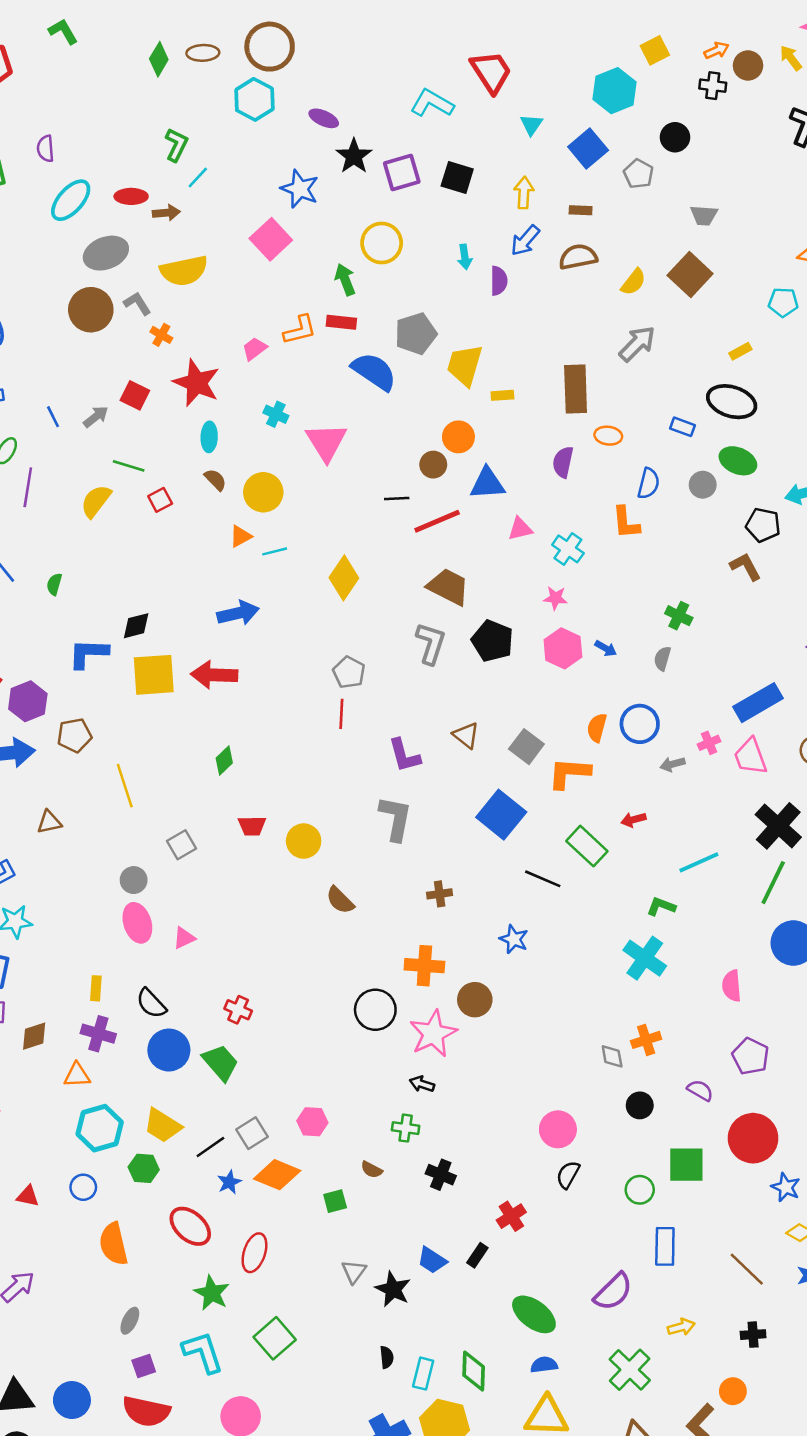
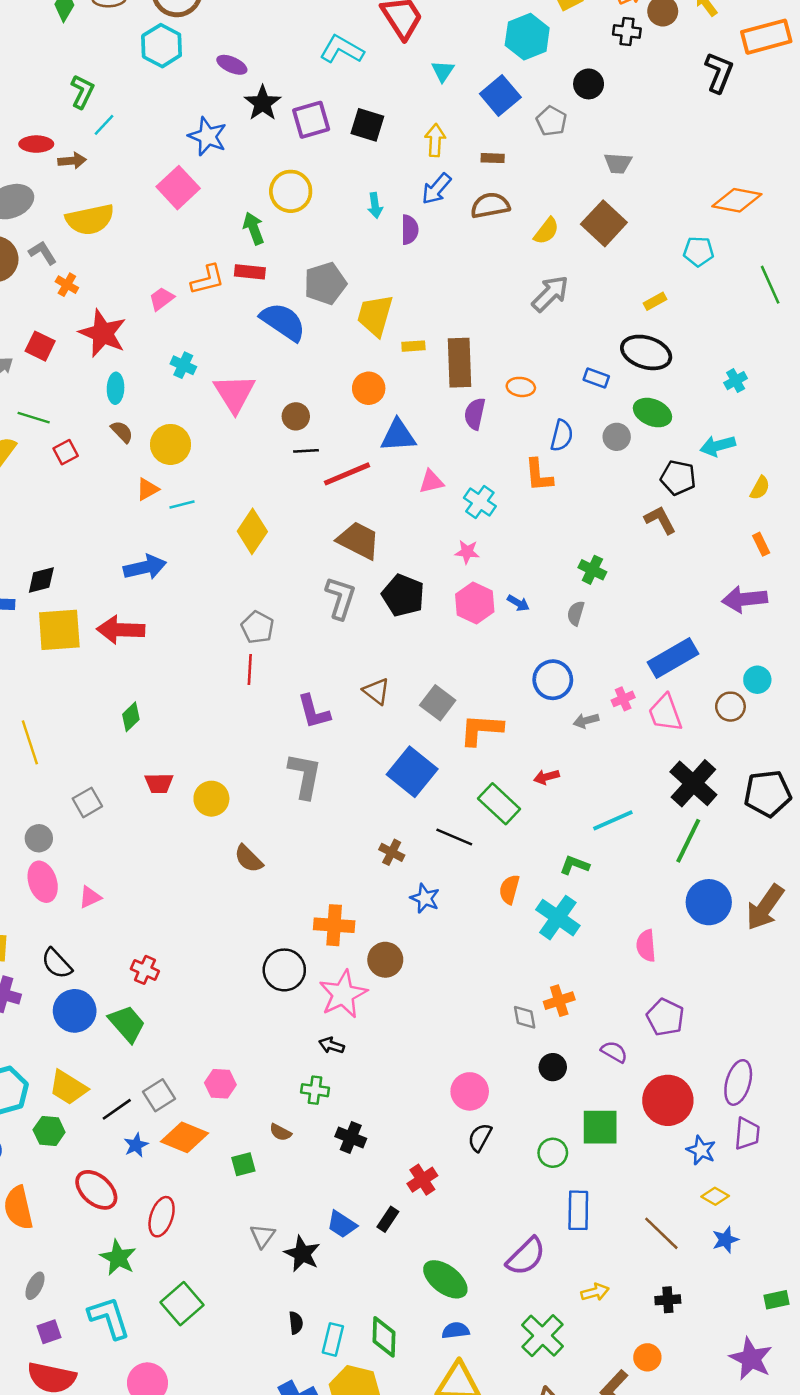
brown rectangle: (576, 389) -> (459, 363), moved
brown circle: (433, 465) -> (296, 416), moved
orange semicircle: (597, 728) -> (509, 889), moved
brown cross: (440, 894) -> (392, 852), moved, turned 35

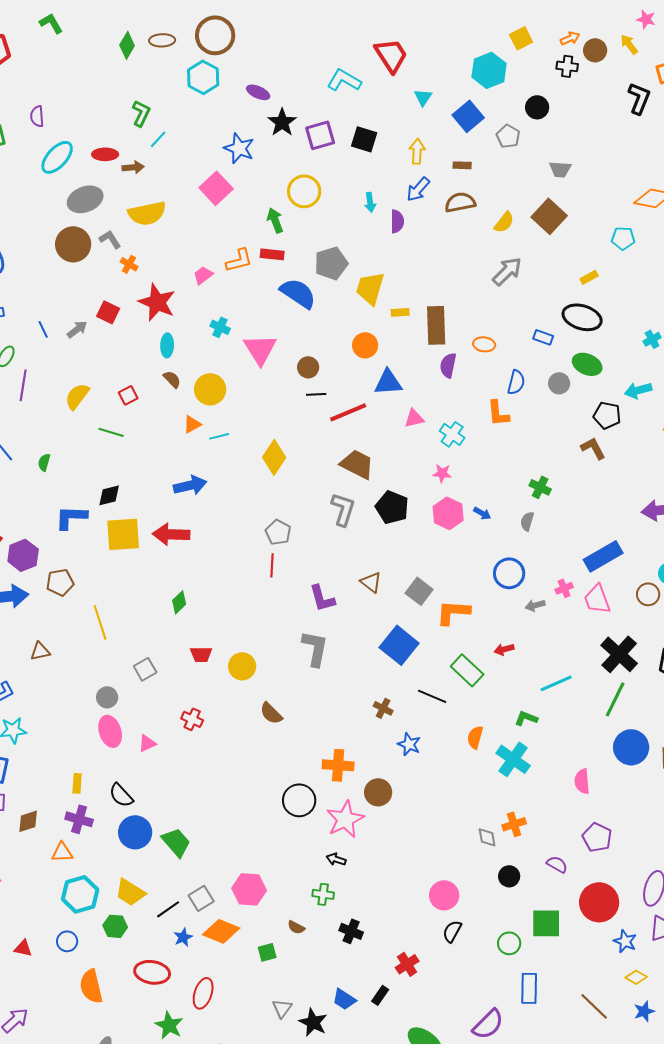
green line: (34, 418) -> (111, 432), moved
red cross: (145, 970) -> (192, 719), moved
pink hexagon: (220, 1084) -> (249, 889), size x1.4
red ellipse: (96, 1190) -> (152, 972), turned -32

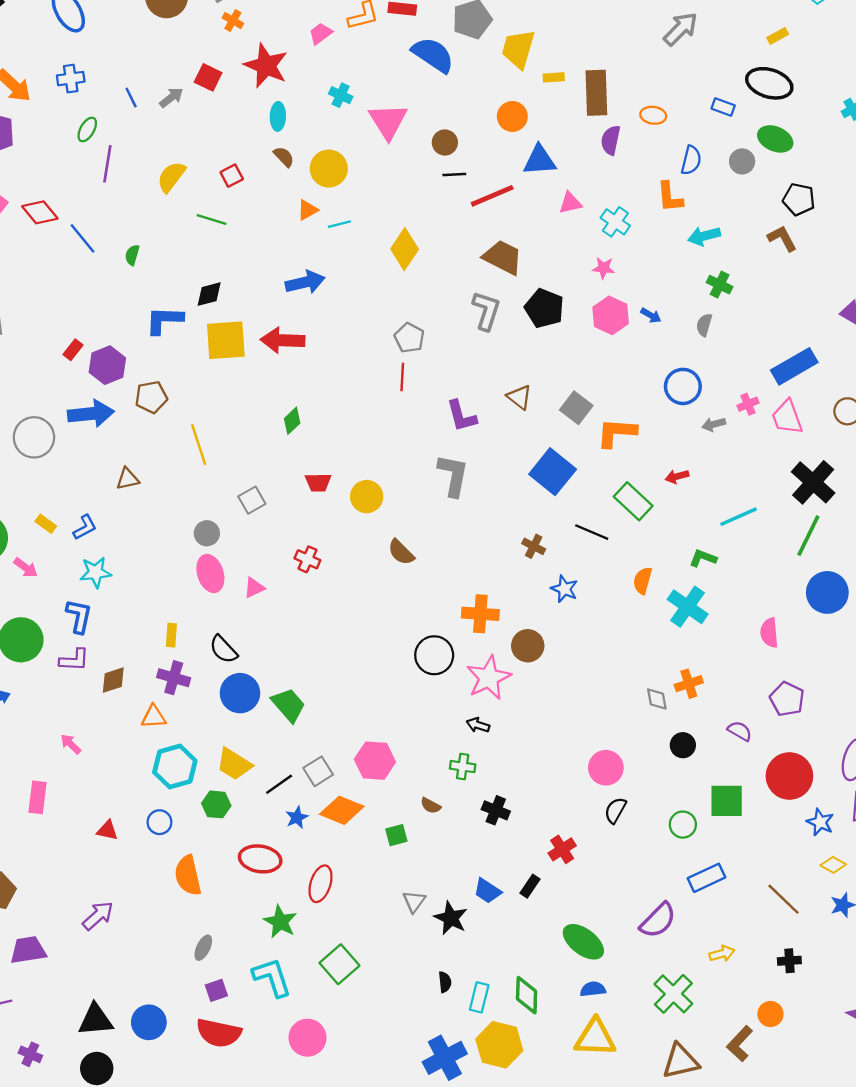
cyan arrow: (638, 390) -> (704, 236), moved
blue rectangle: (529, 988) -> (707, 878), turned 64

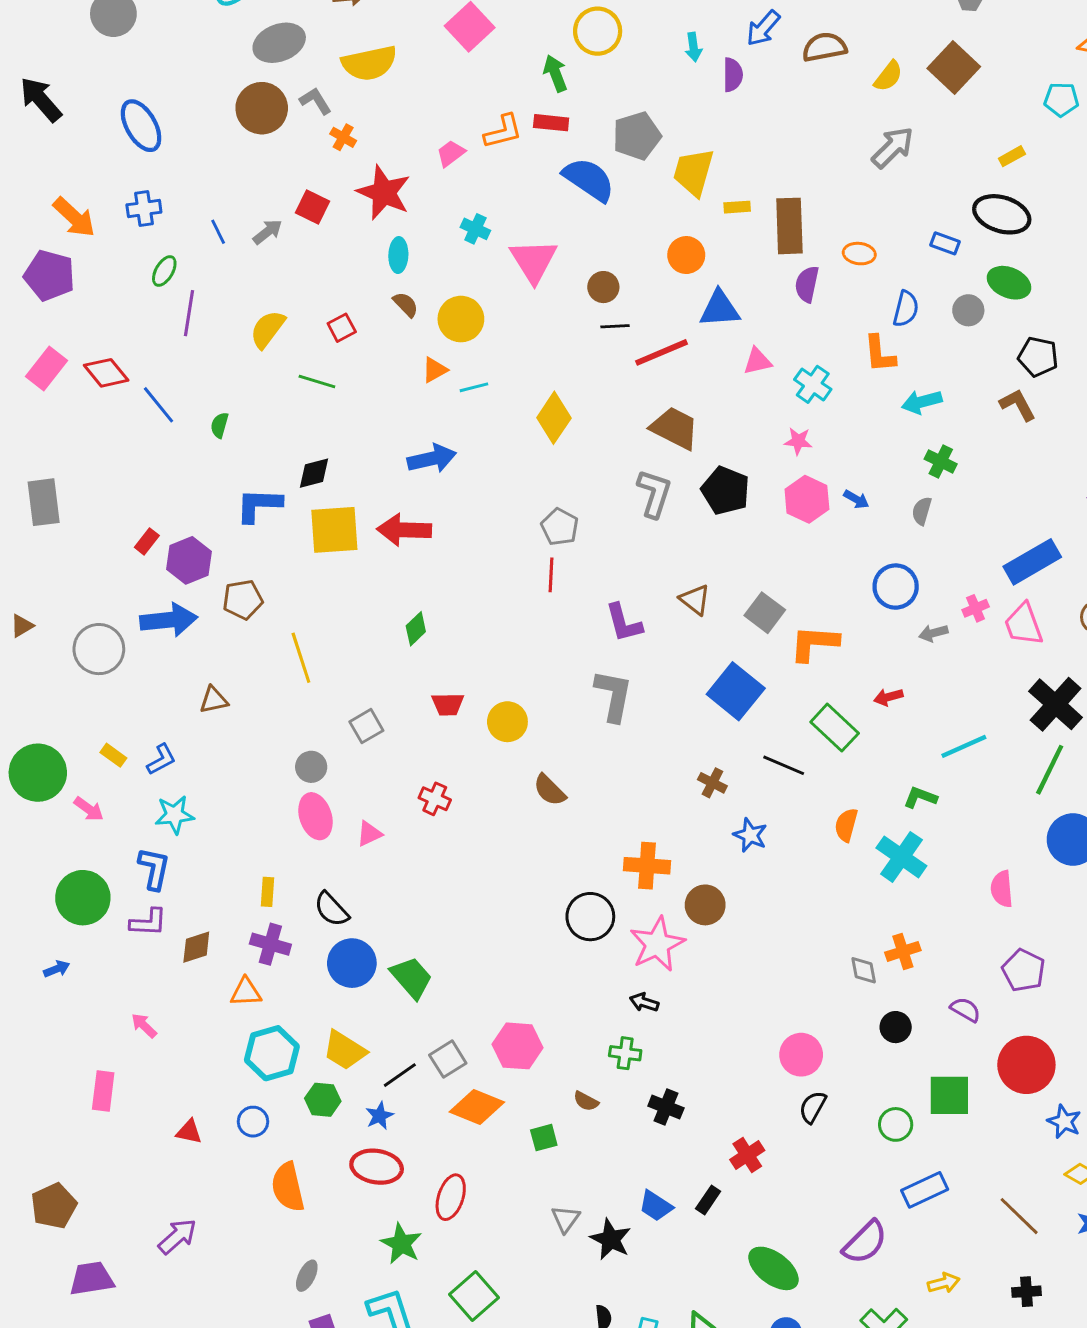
blue star: (297, 817) -> (379, 1116), moved

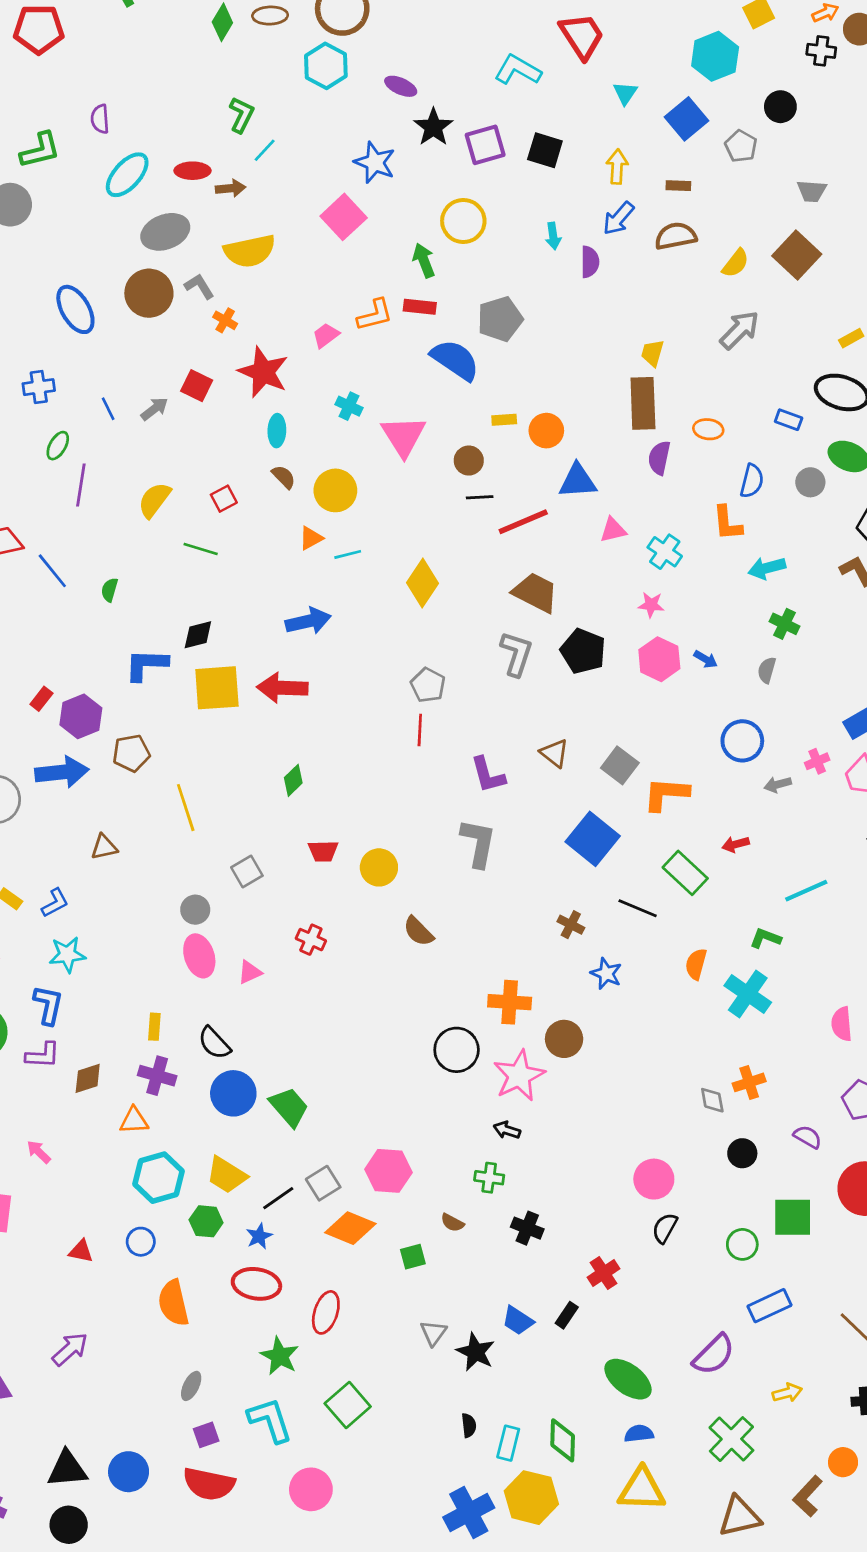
blue ellipse: (141, 126) -> (75, 309), moved
yellow trapezoid: (694, 172) -> (652, 353), moved, size x0.6
yellow rectangle: (737, 207) -> (504, 420), moved

